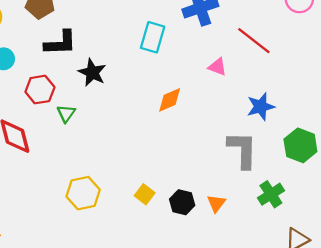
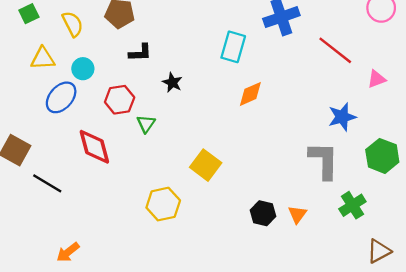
black L-shape: (60, 43) -> (140, 53), size x0.7
pink triangle: (217, 67) -> (377, 79), moved, turned -42
black star: (92, 72) -> (172, 82), size x0.7
orange diamond: (170, 100) -> (250, 94), moved
yellow square: (145, 194) -> (206, 165), moved, size x1.5

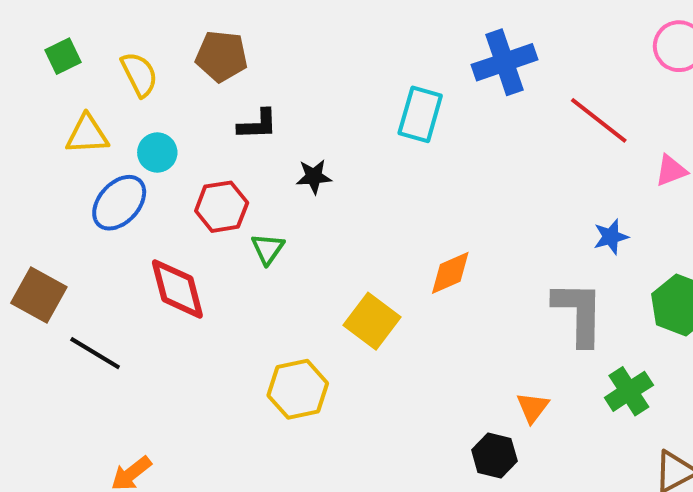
black star: (172, 82) -> (314, 177), turned -30
orange diamond: (250, 94) -> (450, 273), moved
blue star: (342, 117) -> (611, 237), size x0.7
black hexagon: (263, 213) -> (494, 456), moved

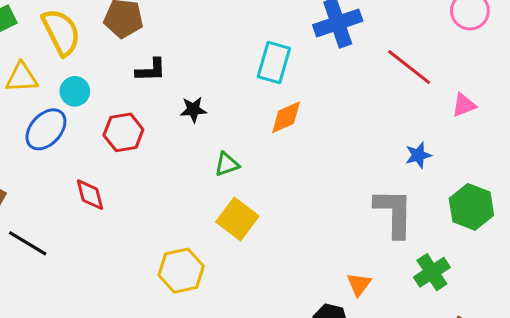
yellow semicircle: (139, 74) -> (61, 32), size x1.4
green triangle: (268, 249) -> (227, 164), moved, turned 36
orange diamond: (450, 273) -> (286, 117), moved
red diamond: (177, 289) -> (90, 195), size x0.7

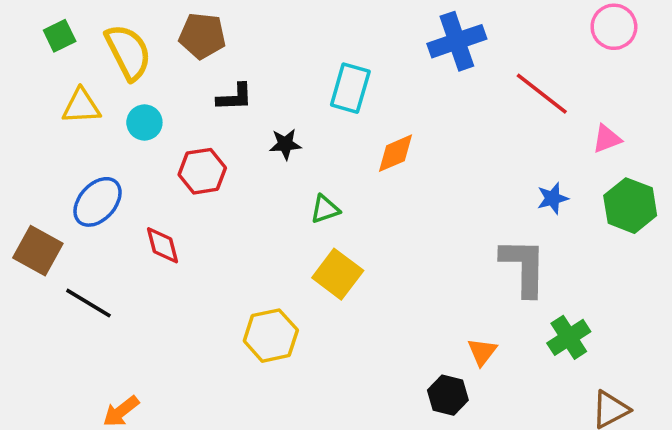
cyan rectangle: (274, 62) -> (350, 88), moved
blue ellipse: (46, 129) -> (98, 202), moved
green hexagon: (471, 207) -> (630, 206), moved

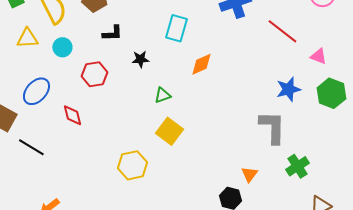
pink triangle: (607, 139) -> (318, 56), turned 42
blue star: (553, 198) -> (288, 89), size x1.4

